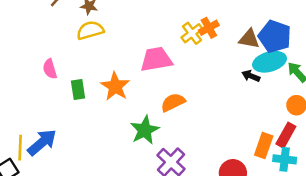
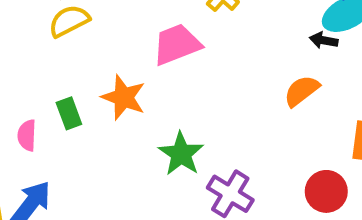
pink semicircle: (50, 69) -> (27, 135), moved, turned 30
orange semicircle: (173, 102) -> (302, 91), moved

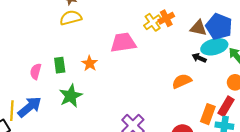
orange star: (124, 97) -> (90, 63), size x0.7
green star: (181, 154) -> (71, 96), moved

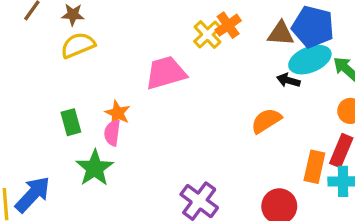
pink semicircle: (36, 71) -> (112, 133), moved

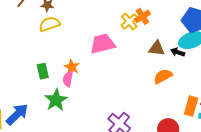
brown triangle: (281, 34) -> (157, 48), moved

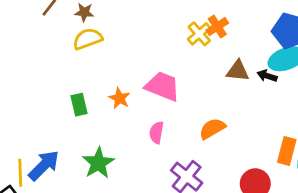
pink trapezoid: (103, 44) -> (163, 86), moved, turned 36
orange semicircle: (163, 76) -> (212, 129), moved
pink semicircle: (68, 79) -> (156, 132), moved
green star: (56, 100) -> (98, 163), moved

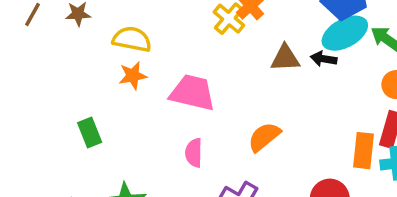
yellow semicircle: (88, 39) -> (132, 39), moved, turned 40
orange star: (119, 98) -> (133, 76), moved, turned -30

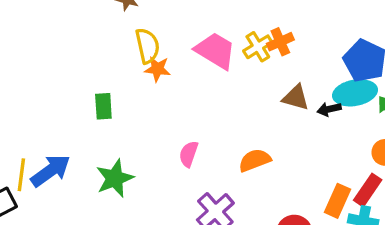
yellow semicircle: (132, 39) -> (147, 46), moved, turned 48
black arrow: (324, 59) -> (329, 109), turned -40
pink trapezoid: (192, 93) -> (215, 51), moved

